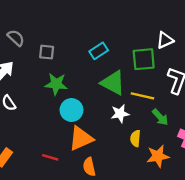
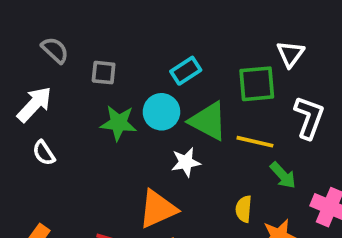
white triangle: (165, 40) -> (290, 54), turned -30
cyan circle: (71, 110) -> (161, 112), moved
white star: (120, 114) -> (186, 162), moved

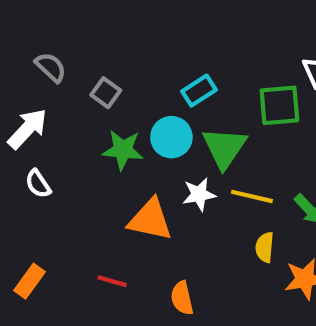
gray square: (104, 73) -> (106, 93), turned 30
green triangle: (208, 121) -> (224, 148), turned 36
yellow line: (255, 142) -> (252, 196), moved
orange triangle: (158, 209) -> (150, 220), moved, turned 36

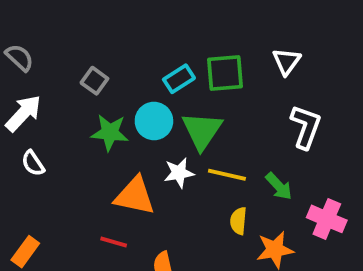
gray semicircle: (51, 67) -> (19, 58), moved
green square: (279, 105) -> (225, 73), moved
red line: (112, 281) -> (114, 242), moved

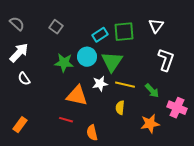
gray square: (94, 81) -> (56, 27), moved
yellow semicircle: (238, 221) -> (120, 108), moved

